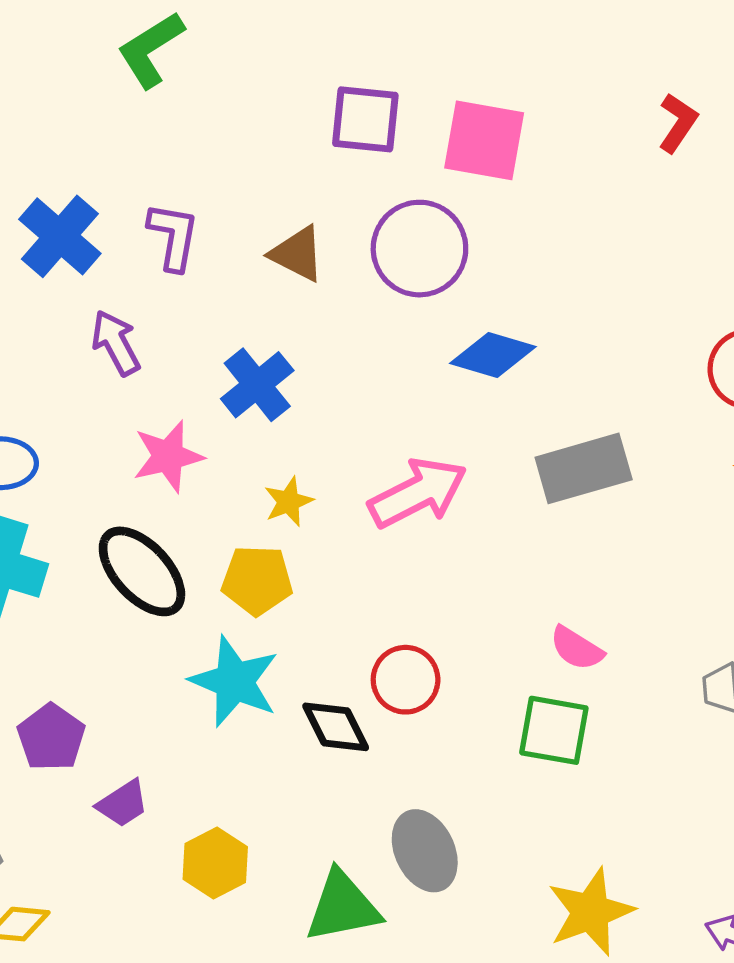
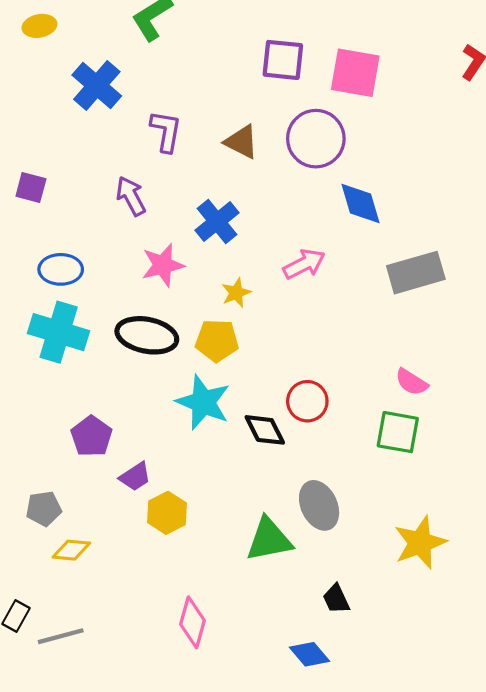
blue cross: (60, 236) -> (97, 85), moved
blue diamond: (493, 355) -> (361, 203), turned 57
pink arrow: (418, 493) -> (304, 264), moved, size x0.7
black ellipse: (142, 571) -> (147, 335), turned -36
yellow hexagon: (215, 863) -> (167, 513), moved

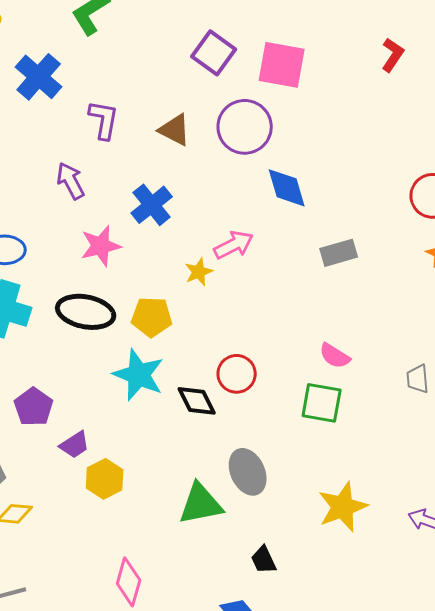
purple square: (283, 60) -> (214, 53), turned 30
gray rectangle: (416, 273) -> (339, 253), size x0.7
yellow star: (236, 293) -> (199, 272), moved

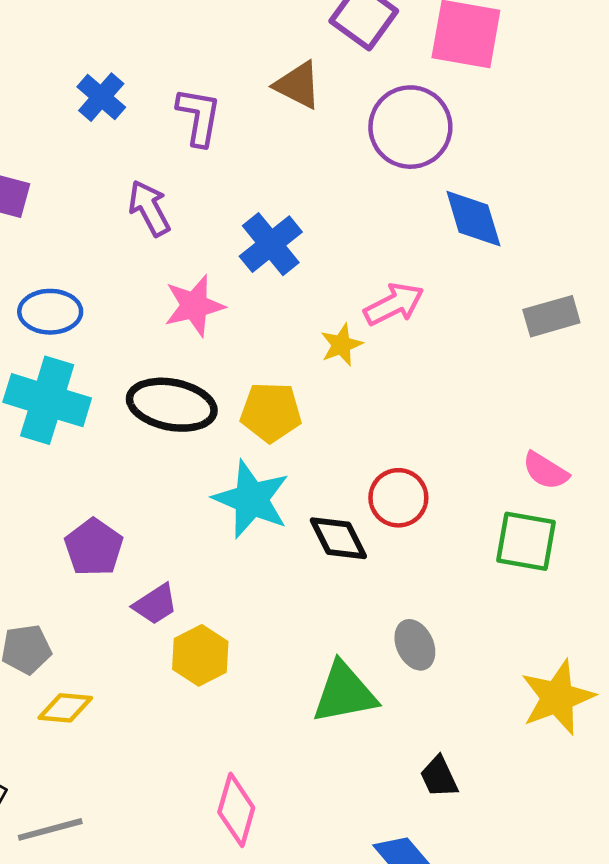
blue cross: (39, 77) -> (101, 97), moved, size x0.7
brown triangle: (175, 130) -> (298, 85), moved
gray ellipse: (248, 472) -> (415, 645), size x0.7

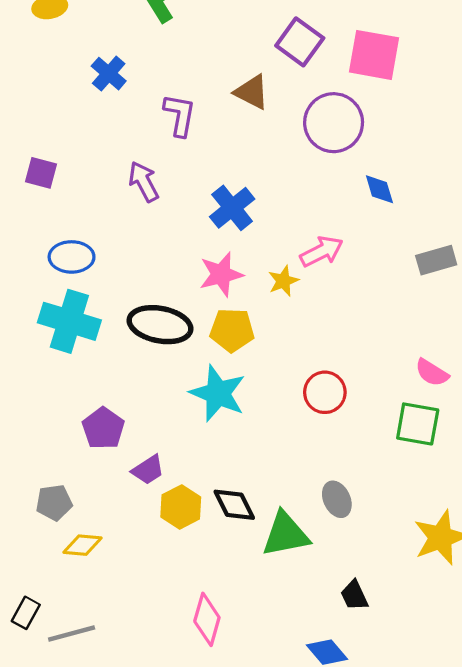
blue cross: (101, 97) -> (109, 74), moved
blue diamond: (473, 219) -> (379, 189), size x0.7
pink star: (194, 306) -> (221, 274), moved
black diamond: (338, 538) -> (234, 505), moved

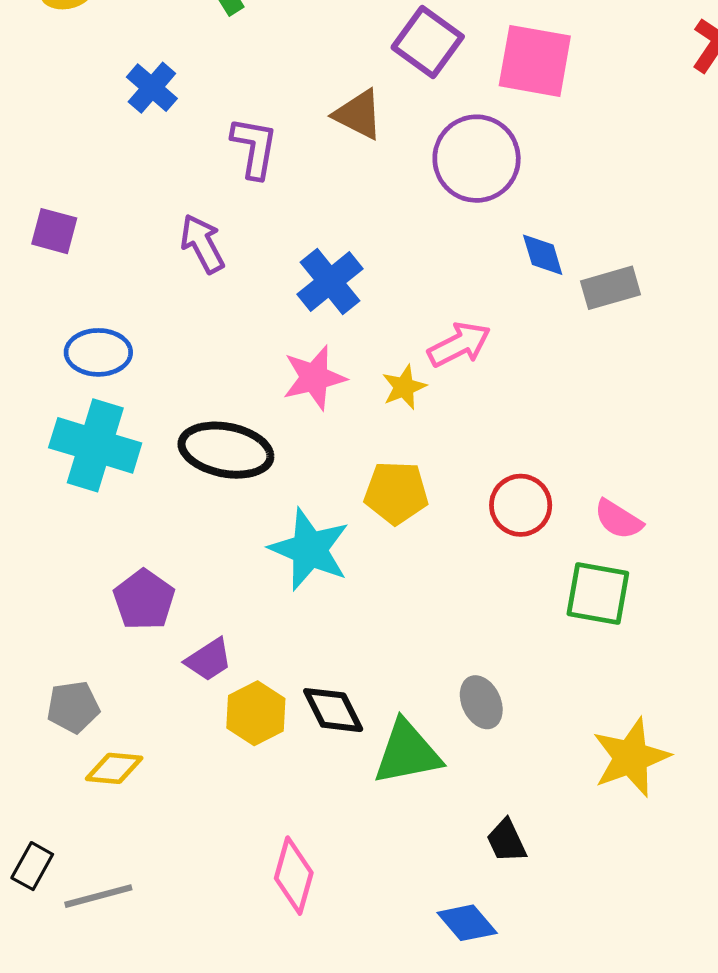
gray rectangle: (436, 260) -> (610, 288), moved
yellow pentagon: (232, 330) -> (396, 493), moved
red circle: (325, 392) -> (521, 505), moved

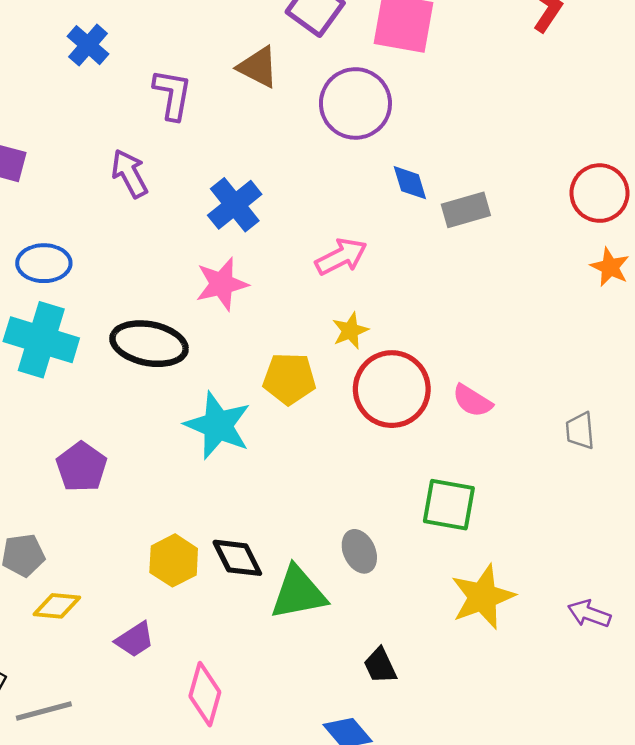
yellow star: (404, 387) -> (350, 331), moved
red circle: (521, 505) -> (392, 389), size x1.5
green square: (598, 593) -> (449, 505), moved
purple trapezoid: (209, 660) -> (135, 640), moved

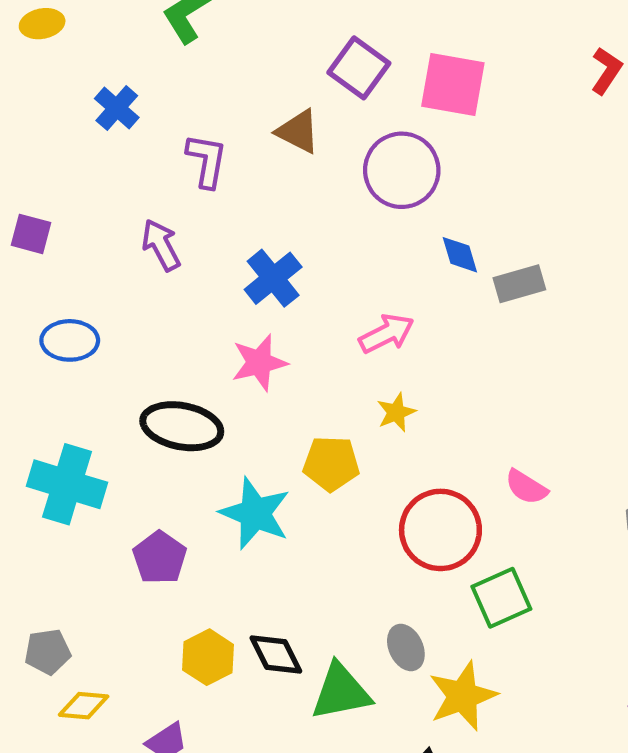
cyan cross: (41, 340) -> (67, 484), moved
red circle: (392, 389) -> (440, 530), moved
purple pentagon: (82, 467) -> (160, 558), moved
green square: (449, 505) -> (501, 598), turned -34
yellow star: (483, 597) -> (463, 696), moved

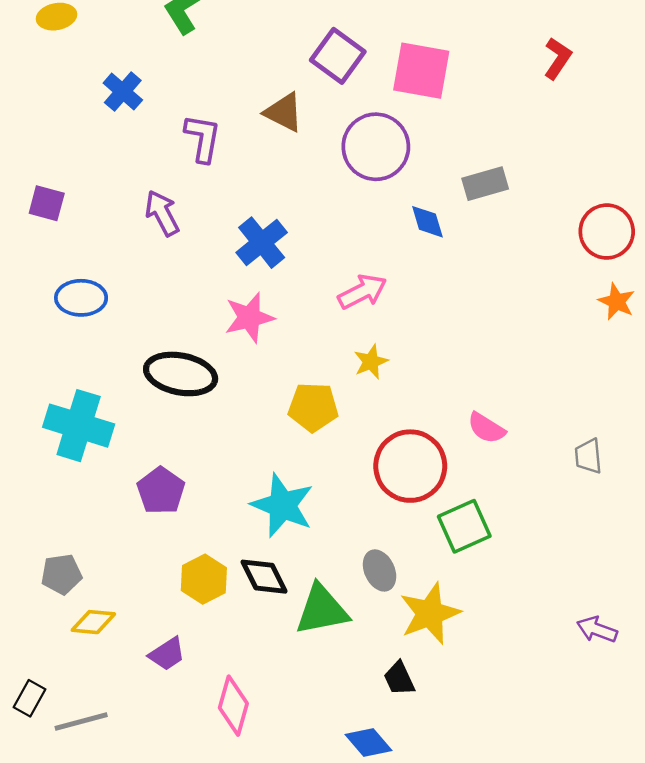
gray rectangle: (519, 284) -> (485, 184), moved
cyan star: (255, 513) -> (282, 505), moved

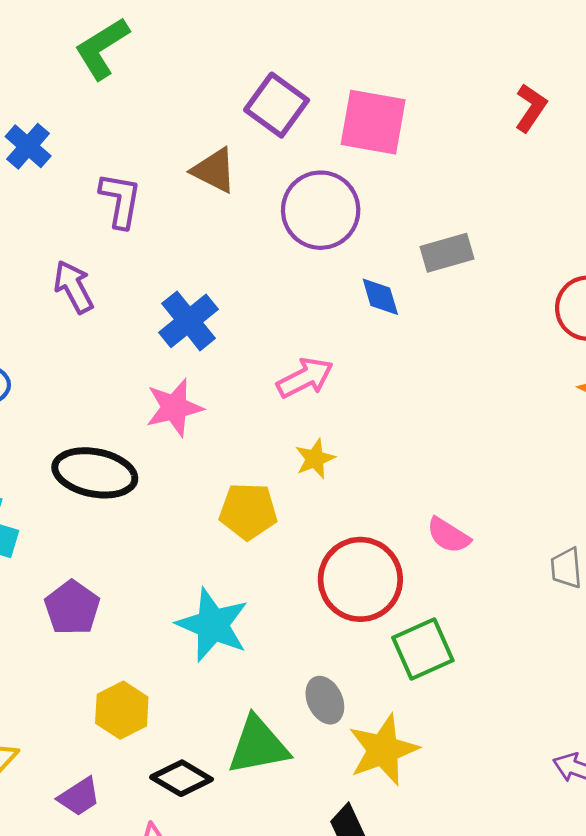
black diamond: (264, 577) -> (181, 778), moved, turned -33

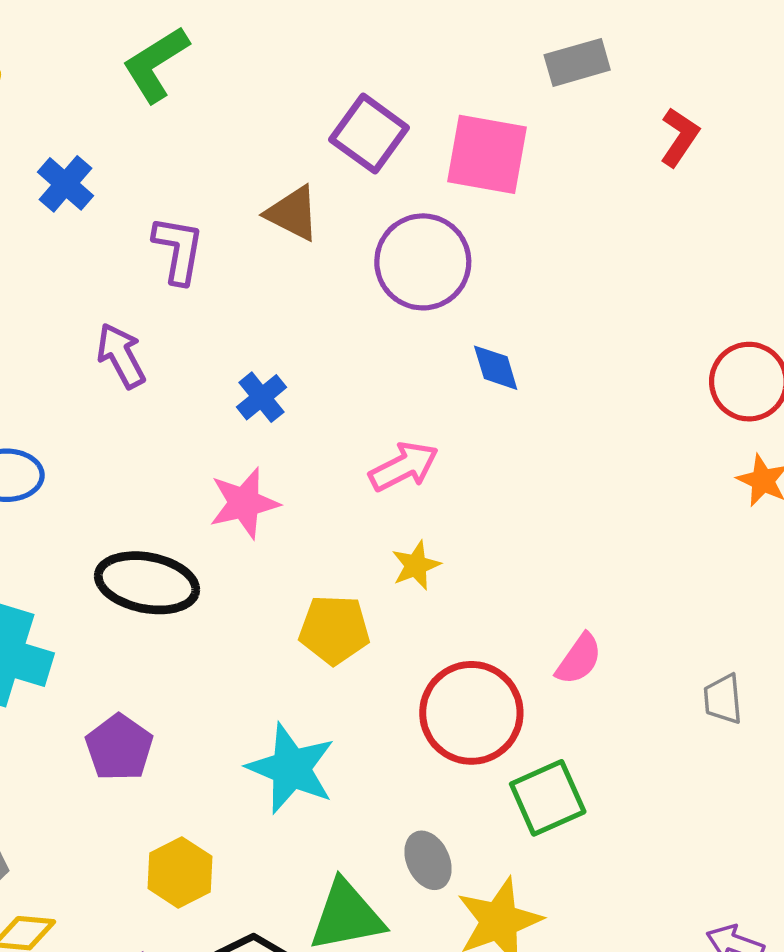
gray rectangle: (447, 253) -> (577, 62), moved
blue cross: (189, 321) -> (261, 397), size x0.7
pink semicircle: (448, 535) -> (579, 659), turned -87

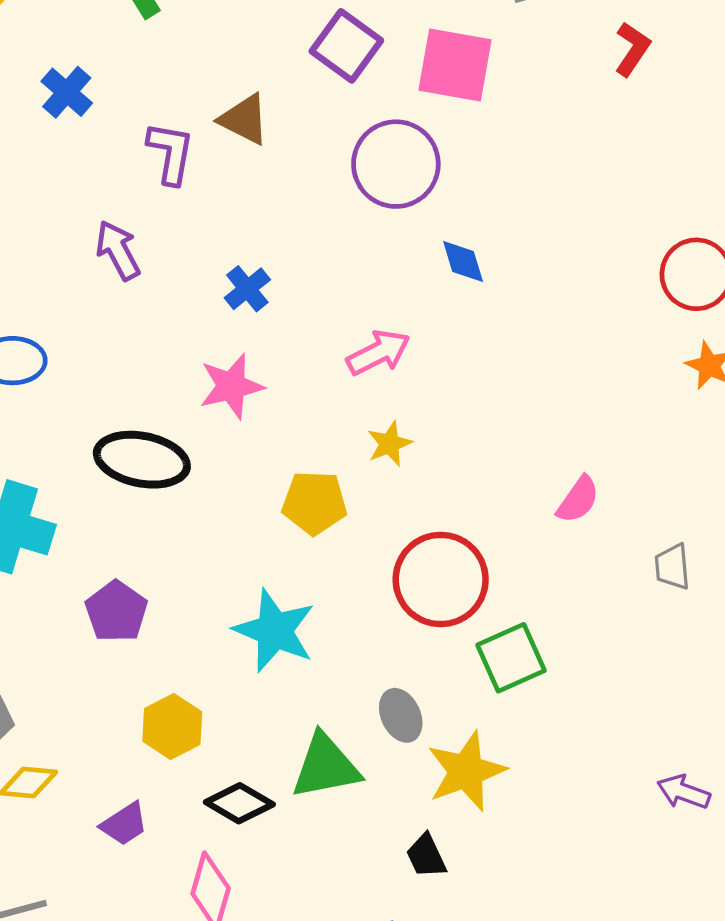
brown triangle: (293, 213) -> (244, 119), moved
pink semicircle: (579, 659) -> (578, 500), moved

